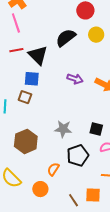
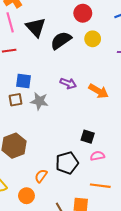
black triangle: (38, 55) -> (36, 27), moved
brown square: (25, 97) -> (15, 100), turned -32
gray star: (63, 129) -> (39, 101), moved

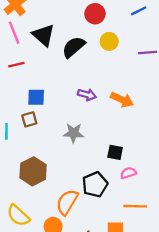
gray star: (39, 101) -> (74, 133), moved
orange semicircle: (41, 176) -> (67, 202), size x1.6

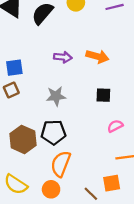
black square: (115, 152) -> (103, 95), moved
black pentagon: (95, 185) -> (53, 132), moved, turned 30

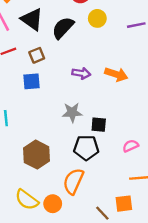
brown square: (11, 90) -> (37, 55), moved
black square: (103, 95) -> (99, 125), moved
black pentagon: (53, 132) -> (86, 148), moved
orange circle: (51, 189) -> (53, 204), moved

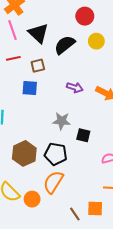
black pentagon: (86, 148) -> (56, 154), moved

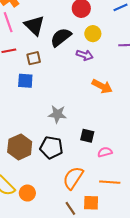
purple arrow: (75, 87) -> (85, 55), moved
black square: (83, 135) -> (87, 136), moved
orange semicircle: (53, 182) -> (73, 178), moved

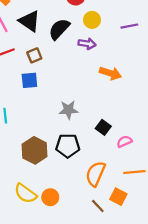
black square: (87, 136) -> (103, 127), turned 32
orange square: (91, 203) -> (118, 197), turned 35

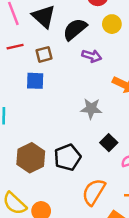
purple arrow: (87, 44) -> (92, 56), moved
gray star: (68, 110) -> (91, 109), moved
black pentagon: (68, 146) -> (67, 157), turned -30

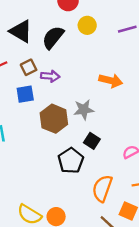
purple arrow: (92, 56) -> (50, 76), moved
black square: (109, 143) -> (92, 141), moved
brown hexagon: (31, 158) -> (54, 119), moved

